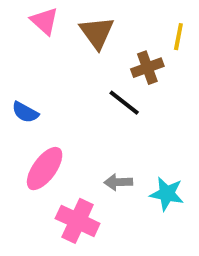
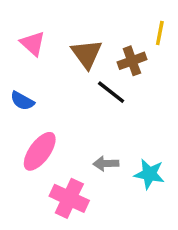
pink triangle: (45, 21) -> (33, 43), moved
brown triangle: (97, 33) -> (87, 54), moved

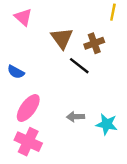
yellow line: (160, 33) -> (113, 12), moved
pink triangle: (33, 43) -> (23, 17), moved
pink cross: (69, 198) -> (28, 142), moved

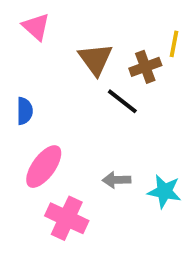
yellow line: (113, 12) -> (174, 44), moved
blue semicircle: (16, 72) -> (25, 111), turned -119
pink cross: (28, 142) -> (67, 218), moved

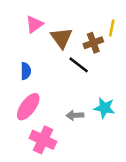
pink triangle: (36, 27) -> (34, 24), moved, turned 42
blue semicircle: (25, 111) -> (26, 71), moved
cyan star: (164, 191) -> (104, 108), moved

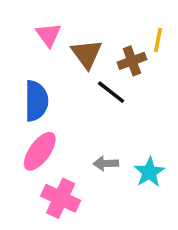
pink triangle: (34, 24) -> (48, 35), turned -30
blue semicircle: (26, 71) -> (36, 101), size x1.6
cyan star: (104, 108) -> (149, 172), moved, turned 30

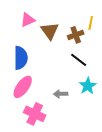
pink triangle: (48, 35) -> (28, 20), turned 42
black line: (111, 92) -> (79, 60), moved
cyan star: (149, 172) -> (88, 86), moved

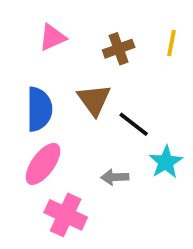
brown triangle: (50, 31) -> (94, 100), moved
brown cross: (76, 35) -> (119, 49), moved
black line: (79, 60) -> (134, 124), moved

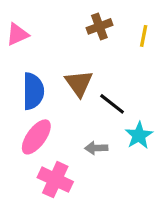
pink triangle: (52, 37) -> (17, 34), moved
brown cross: (119, 49) -> (99, 26), moved

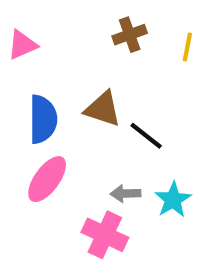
brown triangle: (79, 83) -> (103, 109), turned -36
cyan star: (139, 135) -> (173, 200), moved
pink cross: (55, 180) -> (105, 235), moved

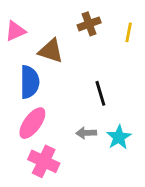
brown triangle: (103, 109) -> (51, 51), moved
black line: (146, 136) -> (100, 93), turned 35
pink cross: (105, 235) -> (44, 161), moved

